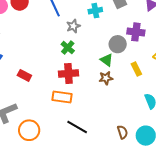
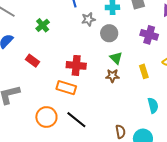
gray circle: (118, 44) -> (109, 33), moved
green cross: (68, 48) -> (43, 25), moved
orange circle: (29, 130) -> (46, 117), moved

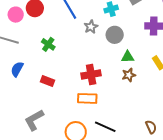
green triangle: (116, 58) -> (128, 57), turned -32

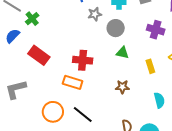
green cross: (48, 44) -> (32, 19), moved
brown star: (129, 75) -> (122, 87), moved
red rectangle: (48, 81) -> (39, 55), size x1.5

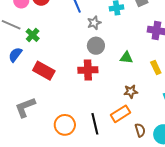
gray circle: (116, 28) -> (96, 46), moved
orange rectangle: (73, 82) -> (120, 114), moved, turned -42
black line: (83, 114) -> (95, 124), turned 45

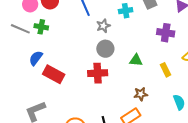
green cross: (33, 35) -> (41, 27), moved, turned -32
blue semicircle: (15, 55) -> (36, 58), moved

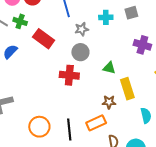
yellow rectangle: (166, 70) -> (127, 89), moved, size x1.5
red rectangle: (54, 74) -> (44, 39), moved

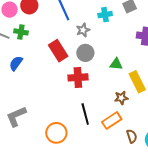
red rectangle: (44, 39) -> (58, 51), moved, turned 30
black line: (69, 129) -> (85, 114), moved

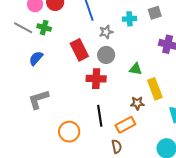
gray L-shape: (16, 116) -> (38, 99), moved
brown semicircle: (132, 136) -> (117, 146), moved

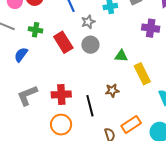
green cross: (44, 28) -> (36, 30), moved
red cross: (96, 79) -> (61, 94), moved
brown star: (137, 103) -> (112, 91), moved
orange rectangle: (125, 125) -> (131, 124), moved

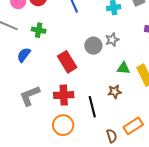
gray star: (88, 22) -> (112, 40), moved
red rectangle: (63, 42) -> (67, 62), moved
green triangle: (121, 56) -> (124, 68), moved

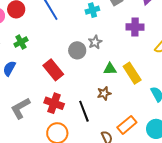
green cross: (39, 30) -> (21, 42), turned -32
red cross: (64, 95) -> (54, 103), turned 30

